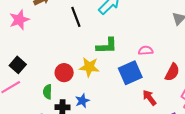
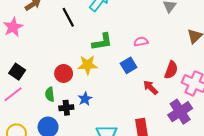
red semicircle: (172, 72) -> (171, 70), moved
blue square: (130, 73) -> (129, 65), size x0.7

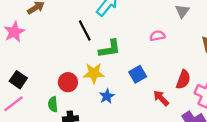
black line: (68, 17) -> (85, 31), moved
pink semicircle: (141, 42) -> (157, 36), moved
blue star: (85, 99) -> (107, 96), moved

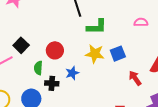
yellow star: (94, 73) -> (95, 54), moved
black square: (18, 80) -> (21, 45), moved
blue star: (107, 96) -> (72, 73), moved

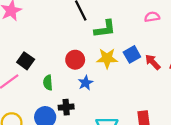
red circle: (55, 50) -> (75, 60), moved
red arrow: (135, 78) -> (153, 62), moved
black cross: (52, 83) -> (66, 107), moved

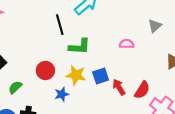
green semicircle: (48, 83) -> (15, 87), turned 40
blue star: (85, 83) -> (62, 94), moved

